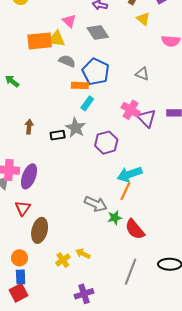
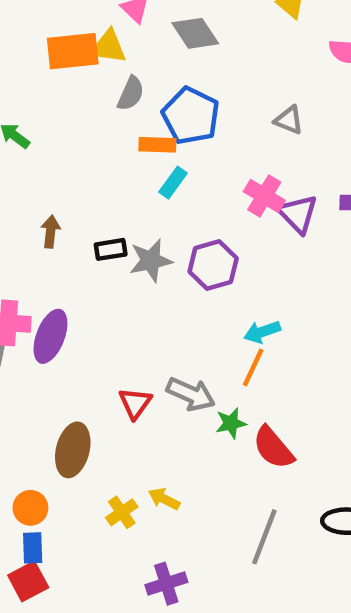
gray semicircle: (67, 61) -> (131, 93), turned 91
gray star: (76, 128) -> (151, 261), moved, turned 30
cyan arrow: (130, 174) -> (262, 332), size x0.7
red triangle: (23, 208) -> (135, 403), moved

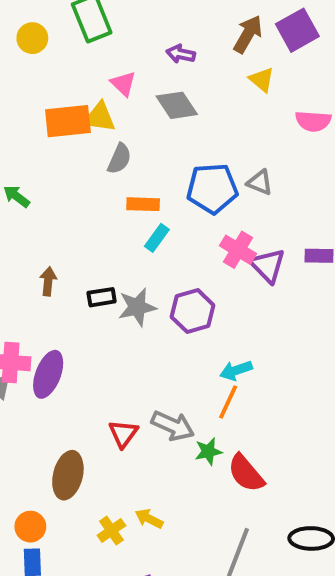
blue pentagon: (191, 116) -> (212, 188), moved, turned -30

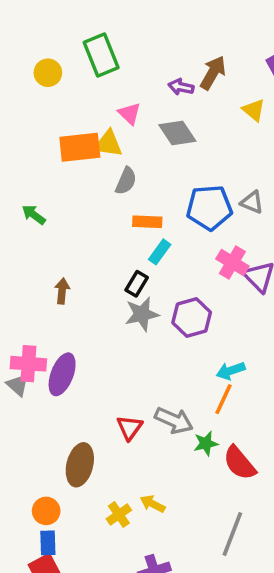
brown arrow: (248, 34) -> (213, 73), moved
black rectangle: (102, 297) -> (137, 284), moved, turned -50

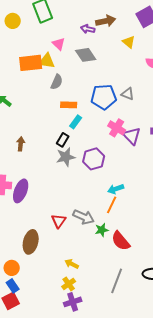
brown arrow: (213, 73) -> (106, 21), turned 48
yellow cross: (119, 514) -> (69, 284), moved
blue rectangle: (48, 543) -> (13, 286), turned -32

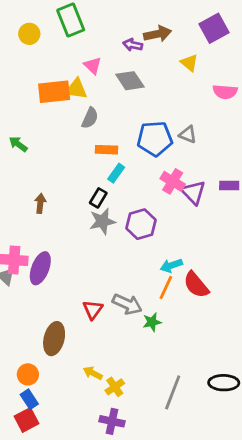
red semicircle: (121, 241) -> (196, 285), moved
yellow arrow: (72, 264) -> (93, 373), moved
yellow cross: (69, 284) -> (115, 387), moved
purple cross: (73, 302) -> (112, 421), turned 30

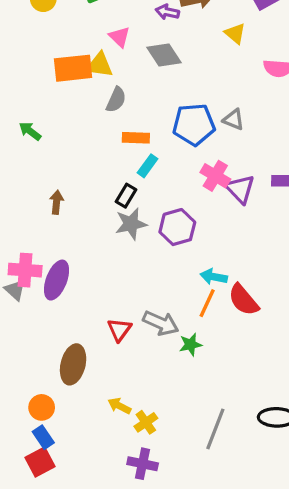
cyan arrow: (171, 265) -> (214, 277), turned 30

